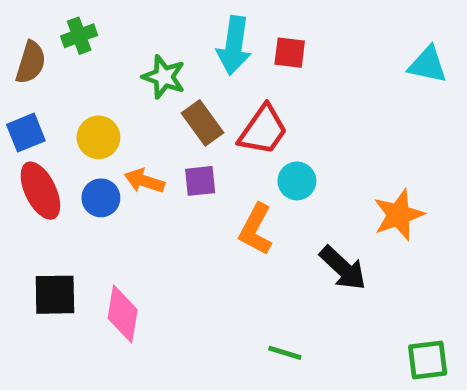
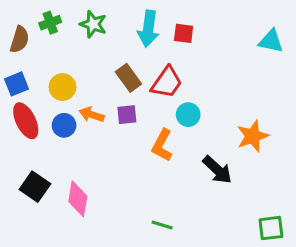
green star: (164, 77) -> (93, 24), moved
black square: (55, 295) -> (35, 187), turned 36
green line: (285, 353) -> (162, 225), moved

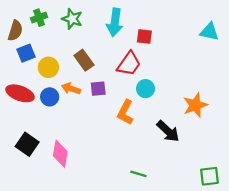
red square: (184, 33) -> (144, 37), moved
brown rectangle: (128, 78) -> (84, 60), moved
blue square: (17, 84) -> (26, 53), moved
red ellipse: (26, 121) -> (20, 93), turned -44
green line: (162, 225) -> (138, 174), moved

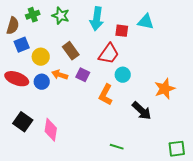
cyan triangle: (209, 32) -> (146, 22), moved
purple square: (98, 89) -> (83, 75), turned 32

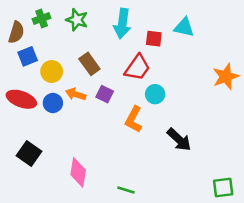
orange star: (165, 89) -> (226, 77), moved
pink diamond: (51, 130) -> (78, 172), moved
green line: (117, 147) -> (126, 190), moved

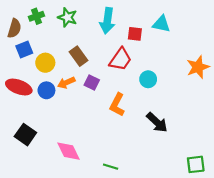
orange arrow: (76, 94) -> (66, 83), turned -42
cyan circle: (155, 94) -> (148, 79), moved
pink diamond: (78, 172) -> (69, 151), turned -35

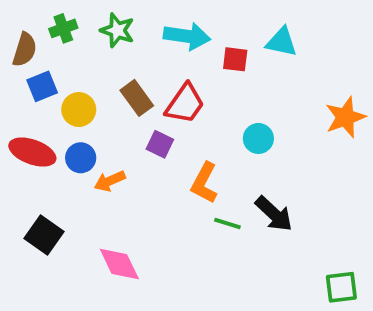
cyan arrow: (107, 21) -> (187, 36), turned -90
red trapezoid: (120, 59) -> (185, 104), moved
orange arrow: (66, 83) -> (110, 181), moved
green line: (111, 167) -> (227, 223), moved

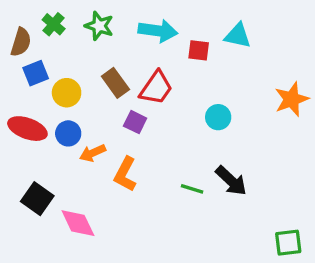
green cross: (63, 28) -> (54, 24), turned -30
orange L-shape: (204, 183) -> (125, 174), moved
pink diamond: (119, 264) -> (78, 223), moved

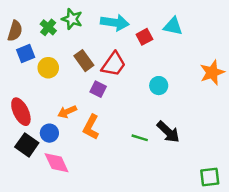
green cross: (54, 24) -> (48, 27), moved
red square: (199, 50) -> (144, 37), turned -35
red ellipse: (27, 129) -> (21, 112), moved, turned 44
blue circle: (68, 133) -> (49, 133), moved

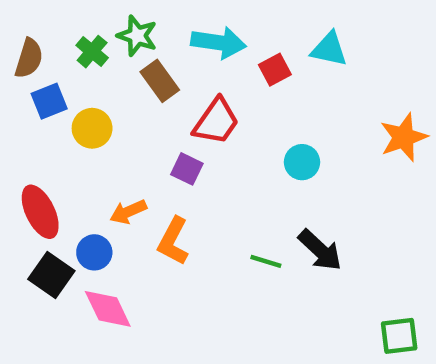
brown rectangle: (84, 61) -> (160, 81), moved

